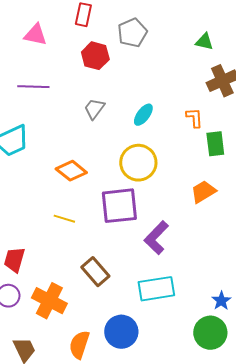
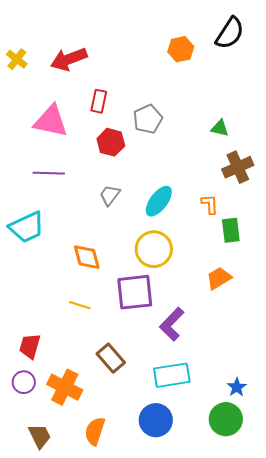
pink triangle: (35, 35) -> (51, 121), size x1.5
cyan ellipse: (143, 115) -> (159, 201), size x1.4
orange diamond: (71, 171) -> (87, 257), turned 36
blue circle: (121, 332) -> (156, 420), moved

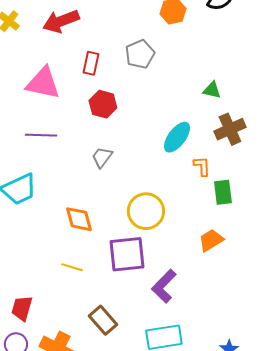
gray pentagon: (148, 119) -> (140, 54), moved
cyan ellipse: (159, 201) -> (177, 137), moved

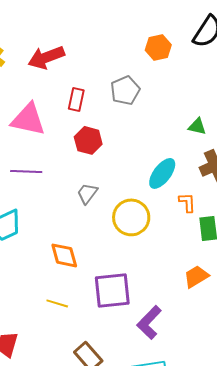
yellow circle: (146, 211) -> (131, 217), moved

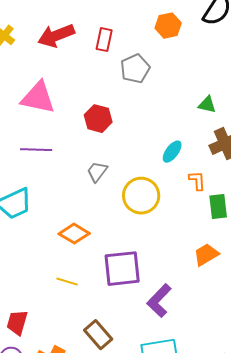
red rectangle: (76, 99) -> (104, 40), moved
cyan ellipse: (162, 173) -> (172, 152), size x0.7
orange diamond: (64, 255) -> (74, 234), turned -44

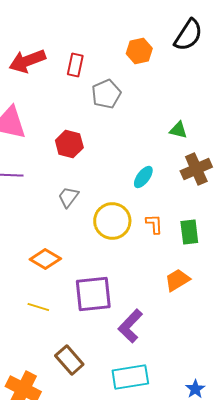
orange L-shape: (197, 181) -> (154, 224), moved

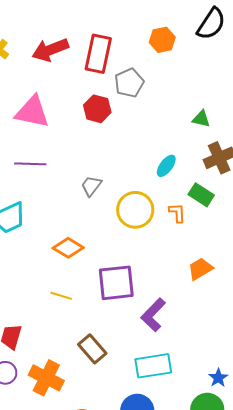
red rectangle: (75, 65) -> (98, 54), size x1.6
red hexagon: (69, 144) -> (97, 109), moved
green rectangle: (189, 232) -> (201, 195), moved, turned -50

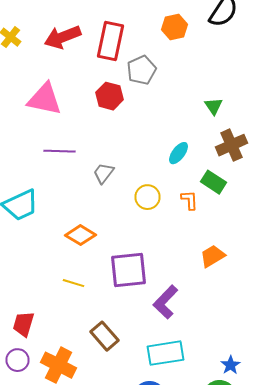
green triangle: (201, 119) -> (214, 106), turned 42
purple line: (30, 164) -> (60, 151), moved
yellow circle: (135, 210) -> (148, 197), size x0.7

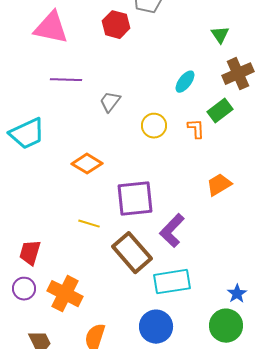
green rectangle: (214, 182) -> (220, 111), turned -70
yellow line: (74, 283) -> (89, 224), moved
brown rectangle: (104, 336) -> (132, 253), moved, size x1.4

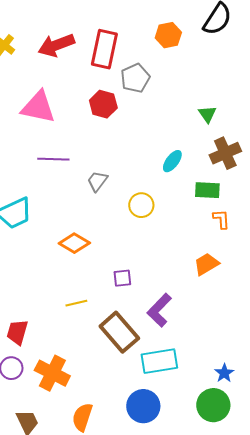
green rectangle: (220, 111) -> (207, 190), turned 40
orange L-shape: (196, 129) -> (221, 219), moved
purple square: (135, 199) -> (122, 278), size x0.5
yellow line: (89, 224) -> (76, 303), turned -30

